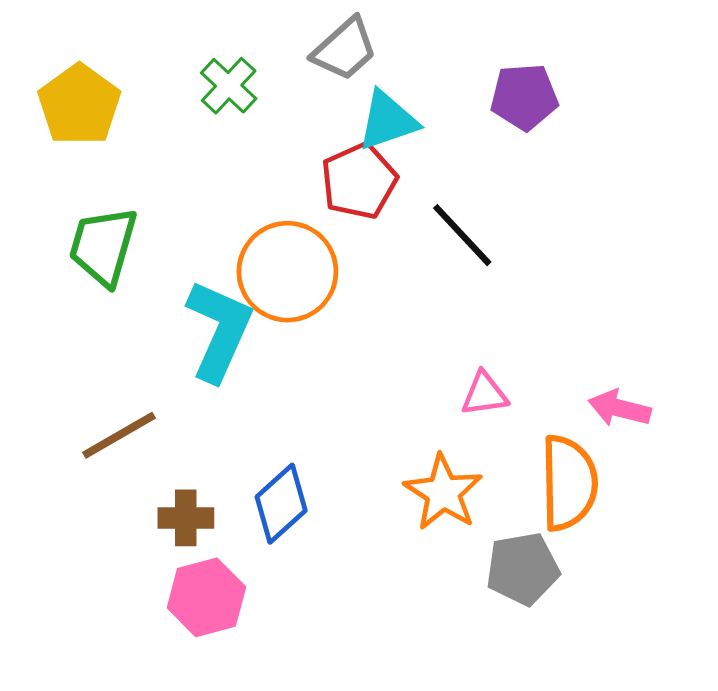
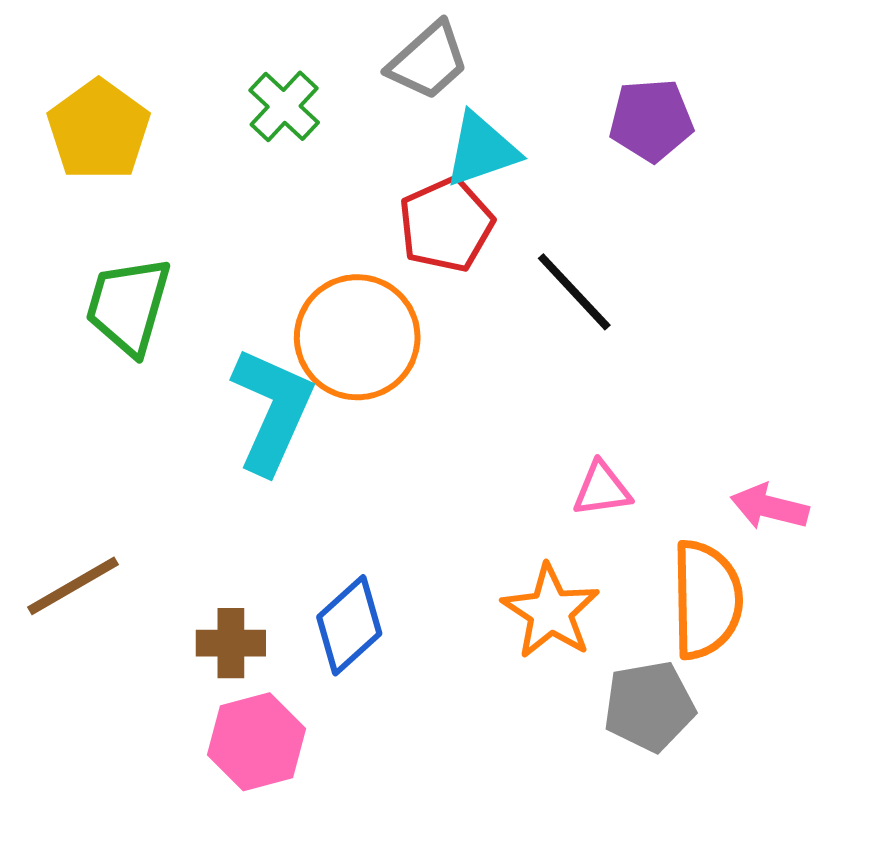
brown line: (119, 435) -> (73, 586), moved

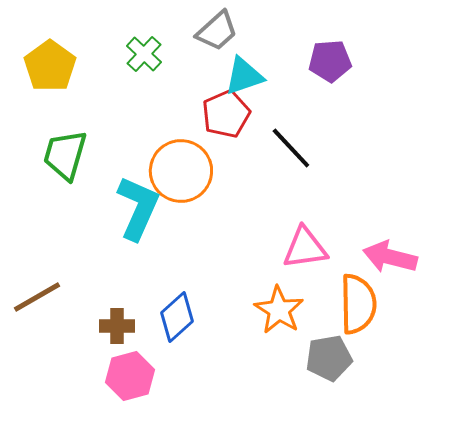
pink triangle: (602, 489) -> (305, 248), size x1.5
pink arrow: (770, 507) -> (390, 257), size x1.4

